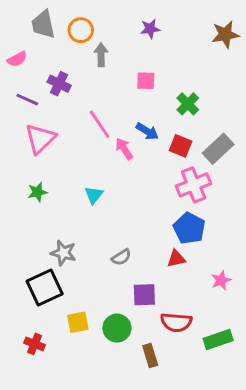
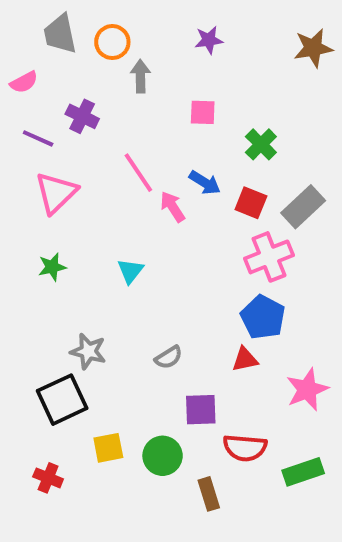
pink star: (221, 280) -> (307, 390), size x1.5

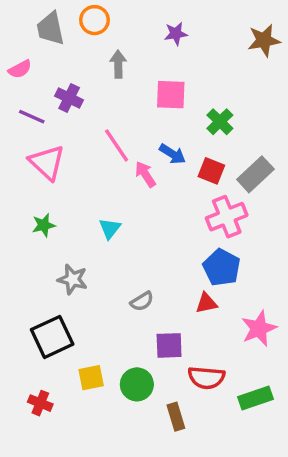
orange circle: (112, 42) -> (95, 20), moved
pink square: (203, 112) -> (171, 95), size x1.4
pink triangle: (56, 193) -> (47, 162), turned -33
gray star: (88, 351) -> (72, 279), moved

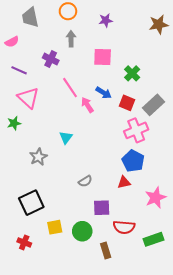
orange circle: (95, 20) -> (68, 11), moved
purple cross: (69, 98) -> (51, 59), moved
green star: (44, 225) -> (14, 123), moved
gray star: (72, 279) -> (38, 157), moved, turned 30

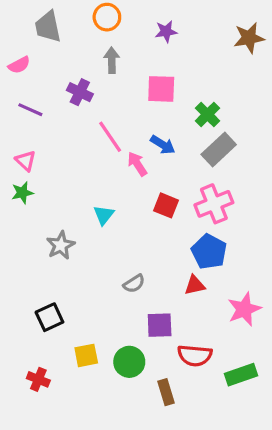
pink triangle: (28, 98) -> (26, 161), moved, size x0.6
red square: (127, 103) -> (166, 205), moved
gray rectangle: (154, 105) -> (219, 150), moved
black square: (31, 203) -> (49, 317), size x0.7

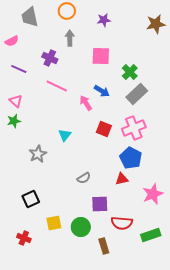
pink line: (110, 137) -> (57, 86), moved, turned -30

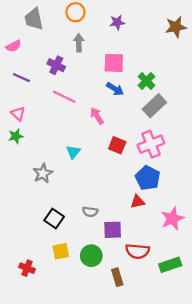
blue arrow: (102, 91) -> (115, 89), moved
gray semicircle: (84, 178) -> (90, 212), moved, turned 40
black square: (31, 199) -> (54, 219), moved, turned -30

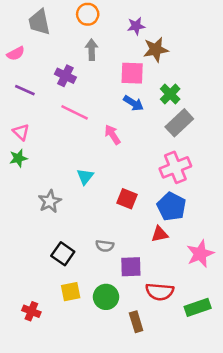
brown star: (176, 27) -> (156, 50), moved
red square: (117, 145) -> (127, 199), moved

